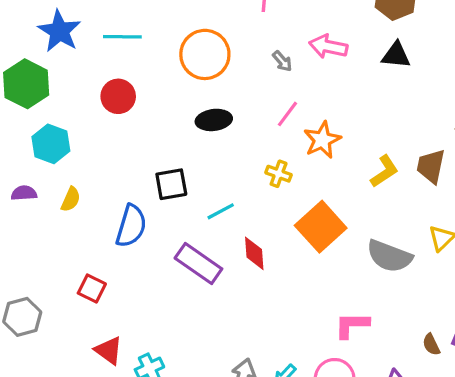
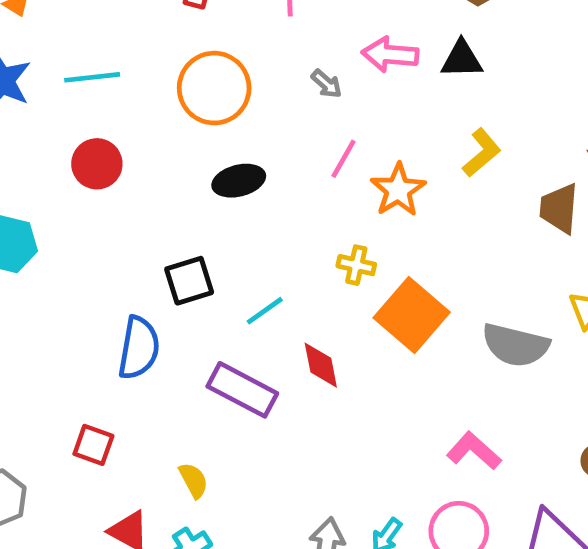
black triangle: (396, 55) -> (462, 59), moved
yellow L-shape: (384, 171) -> (482, 153), moved
yellow cross: (279, 174) -> (356, 265), moved
yellow semicircle: (71, 199) -> (194, 480), moved, turned -45
pink L-shape: (352, 325) -> (474, 451), turned 48

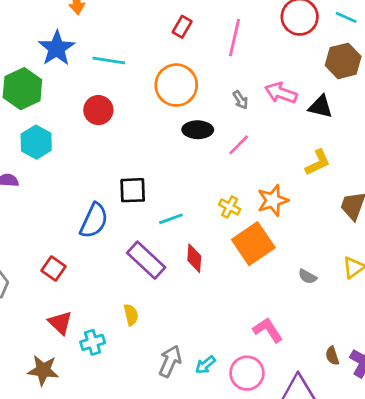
black ellipse: (239, 181) -> (198, 130), moved
orange star: (398, 190) -> (273, 200), moved
gray semicircle: (515, 345) -> (307, 277), size x0.5
yellow semicircle: (194, 480) -> (131, 315), moved

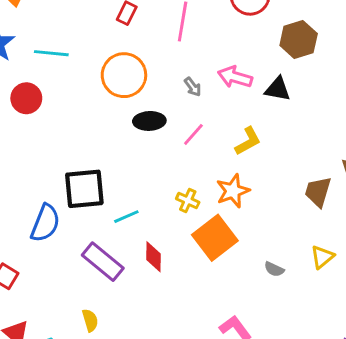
red circle: (98, 110) -> (26, 98), moved
yellow L-shape: (318, 162) -> (248, 141), moved
black square: (133, 190) -> (84, 189), size x1.4

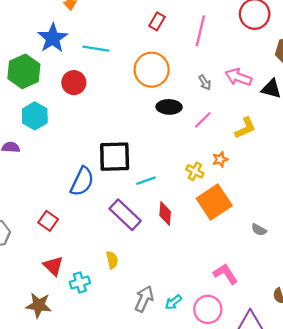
orange star: (233, 191) -> (220, 159), moved, size x0.6

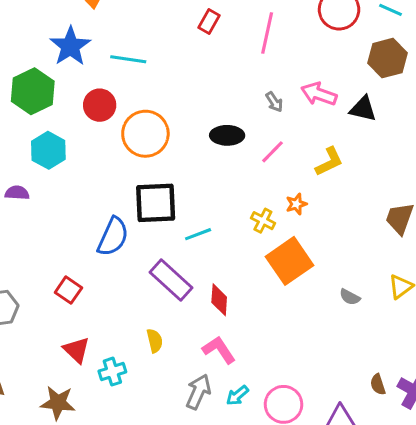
orange circle: (152, 70) -> (145, 134), moved
red diamond: (165, 214) -> (219, 300), moved
pink L-shape: (225, 274) -> (219, 350), moved

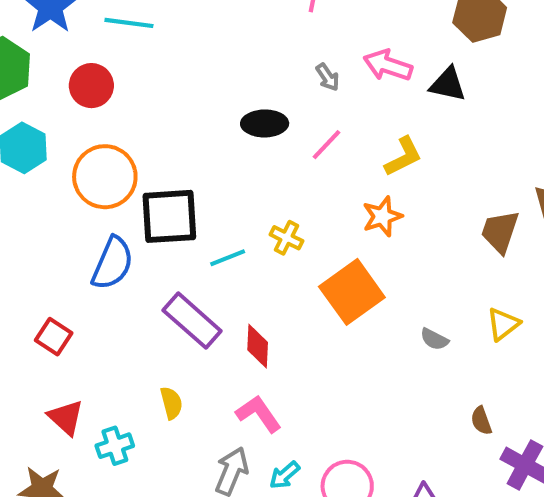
orange circle: (145, 134) -> (105, 177), moved
orange star: (296, 204) -> (382, 216), moved, size x1.4
yellow cross: (263, 221) -> (286, 238), moved
brown semicircle: (378, 385) -> (481, 421), moved

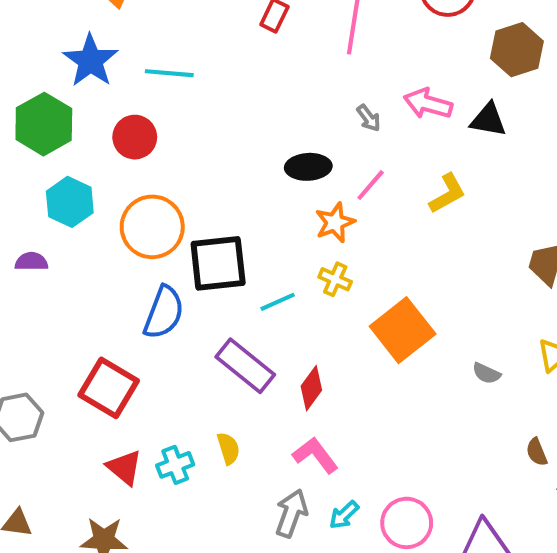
orange star: (382, 216) -> (335, 222), moved
red square: (54, 337) -> (109, 388), size x1.6
red diamond: (258, 346) -> (311, 388), turned 36
cyan cross: (115, 446) -> (175, 465), moved

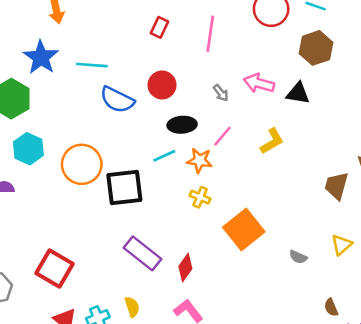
red circle: (135, 137) -> (162, 85), moved
orange star: (335, 222) -> (200, 160), turned 30
cyan line: (278, 302) -> (164, 156), moved
blue semicircle: (164, 312) -> (117, 100), moved, turned 96

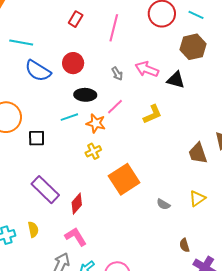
brown trapezoid: (336, 186) -> (198, 153), turned -40
black square: (124, 188) -> (37, 138), size x0.6
yellow cross: (200, 197) -> (93, 151), turned 35

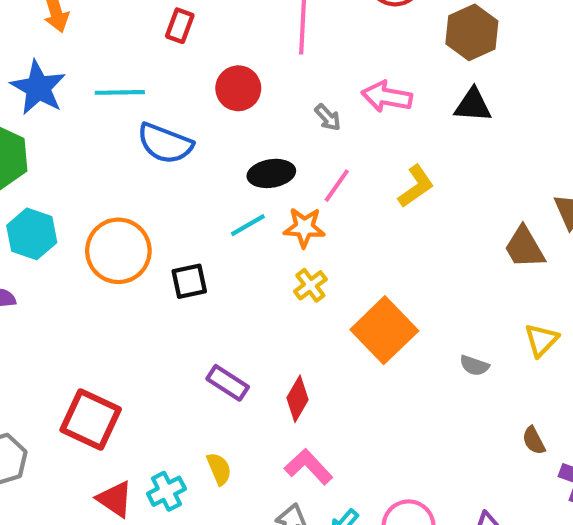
red rectangle: (76, 19) -> (180, 26), moved
red circle: (73, 63) -> (238, 88), moved
black triangle: (176, 80) -> (473, 105), moved
purple rectangle: (45, 190) -> (228, 383), size x0.7

